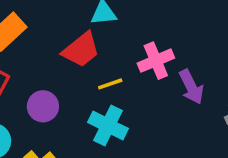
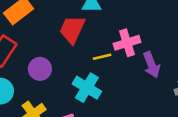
red trapezoid: (81, 50) -> (72, 30), turned 148
yellow line: (110, 84) -> (102, 57), moved

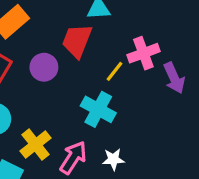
yellow line: (102, 57) -> (115, 71), turned -36
purple circle: (40, 69) -> (44, 67), moved

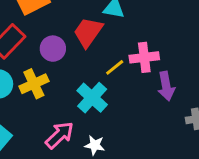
yellow cross: (35, 145) -> (34, 84), moved

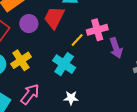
purple circle: (53, 49) -> (29, 24), moved
pink arrow: (59, 135) -> (30, 94), moved

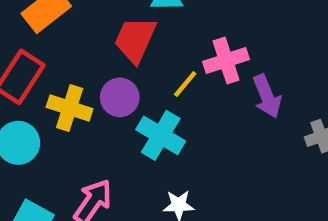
purple circle: (29, 24) -> (120, 97), moved
yellow cross: (21, 60) -> (70, 108), moved, turned -36

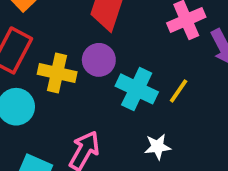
yellow line: (185, 84) -> (179, 91), moved

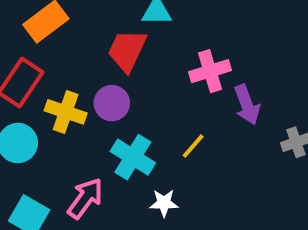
cyan cross: (137, 89) -> (133, 157), moved

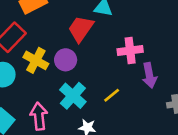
pink arrow: (85, 198) -> (39, 116), turned -52

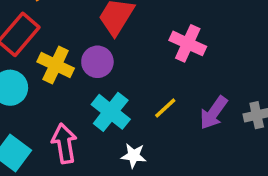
pink cross: (130, 51) -> (188, 43), turned 35
purple arrow: (149, 75) -> (214, 113), moved, turned 50

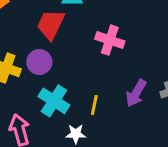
yellow line: (165, 108) -> (94, 105), moved, turned -30

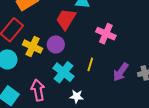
yellow line: (94, 105) -> (90, 64), moved

